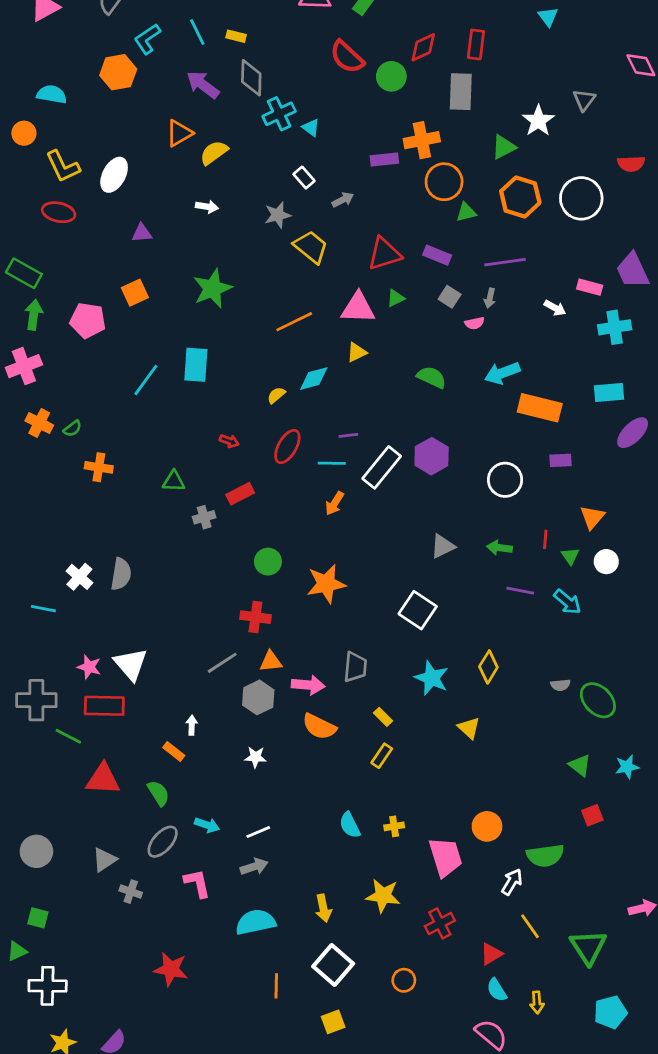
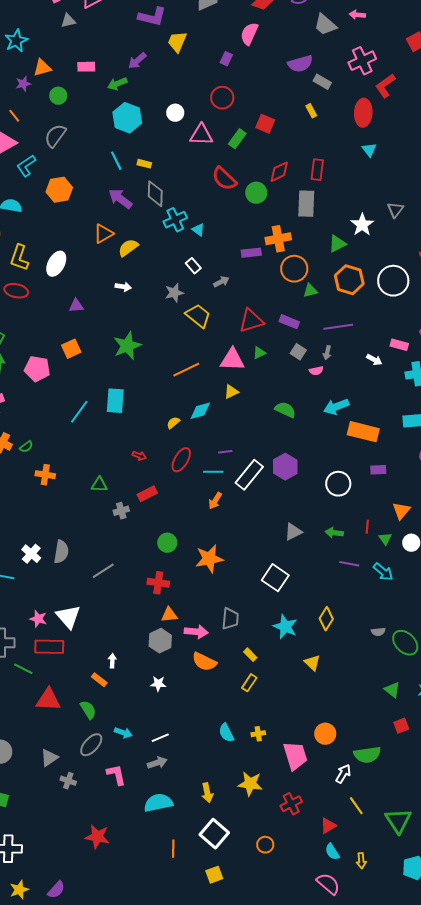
cyan L-shape: (147, 39) -> (26, 166), moved
yellow L-shape: (63, 166) -> (19, 258), turned 44
gray line: (222, 663) -> (103, 571), moved

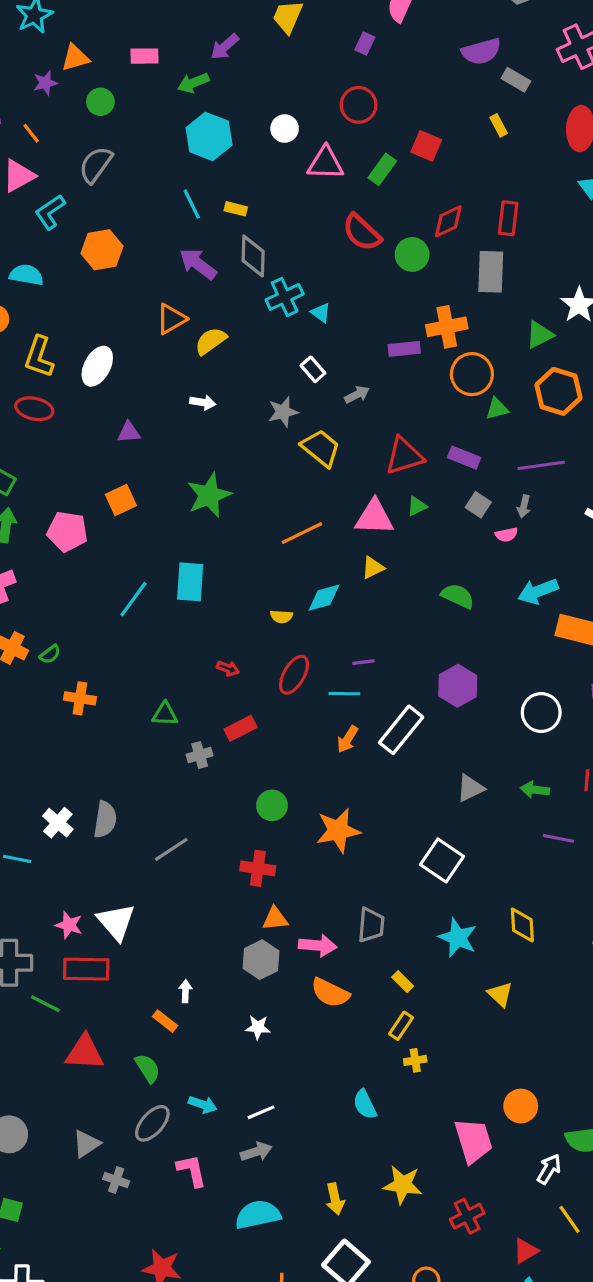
yellow semicircle: (173, 423) -> (281, 616), turned -136
white rectangle: (249, 475) -> (401, 730), moved
yellow diamond: (326, 619) -> (522, 925), turned -35
yellow cross: (258, 734) -> (415, 1060), moved

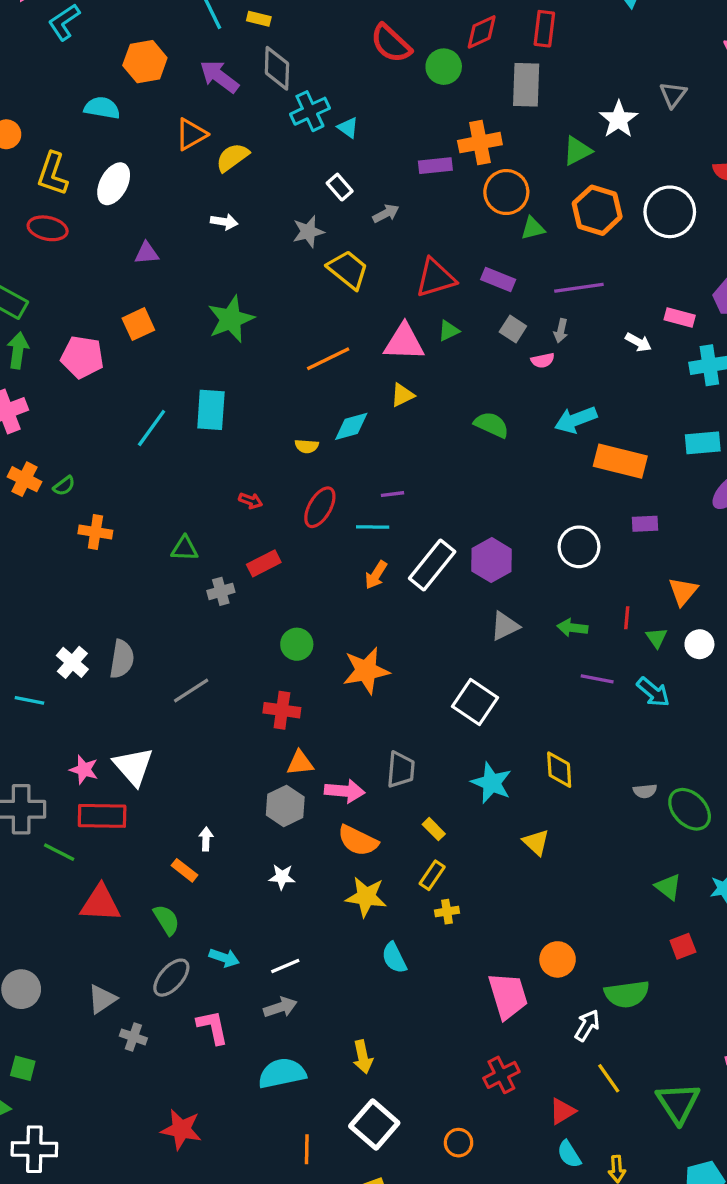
orange hexagon: (102, 250) -> (145, 62), moved
cyan semicircle: (26, 275) -> (102, 108), moved
purple hexagon: (458, 686) -> (492, 560), moved
yellow star: (403, 1185) -> (366, 897), moved

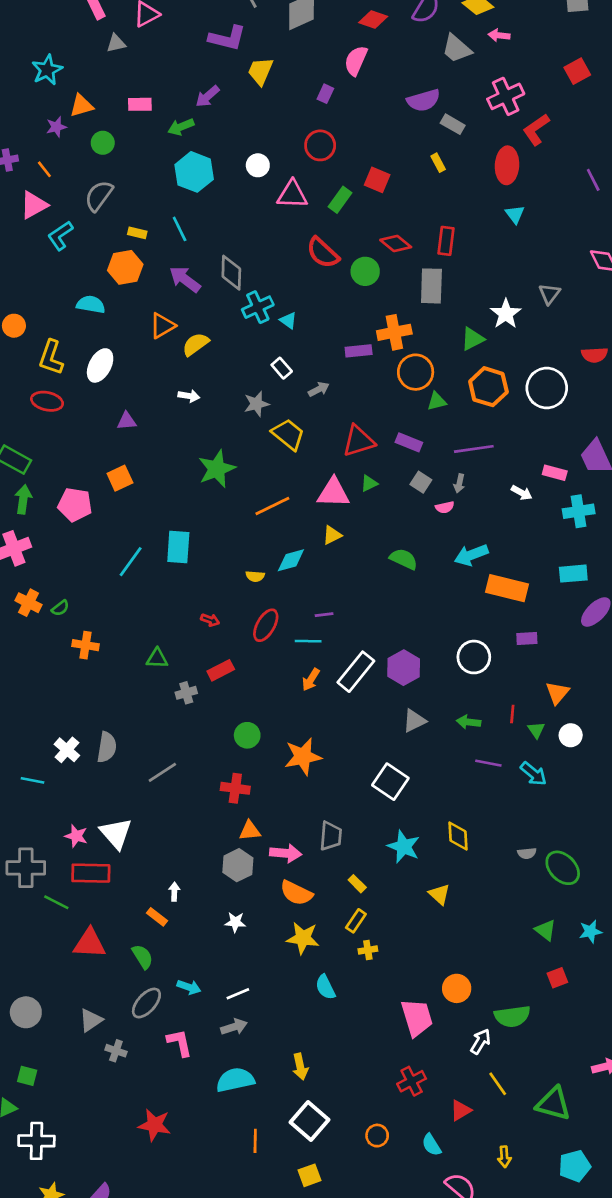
yellow rectangle: (259, 19) -> (137, 233), moved
red diamond: (482, 32) -> (396, 244), turned 64
green star: (231, 319) -> (217, 469), moved
green triangle: (678, 1103) -> (553, 1104), turned -42
cyan semicircle: (569, 1154) -> (431, 1145), moved

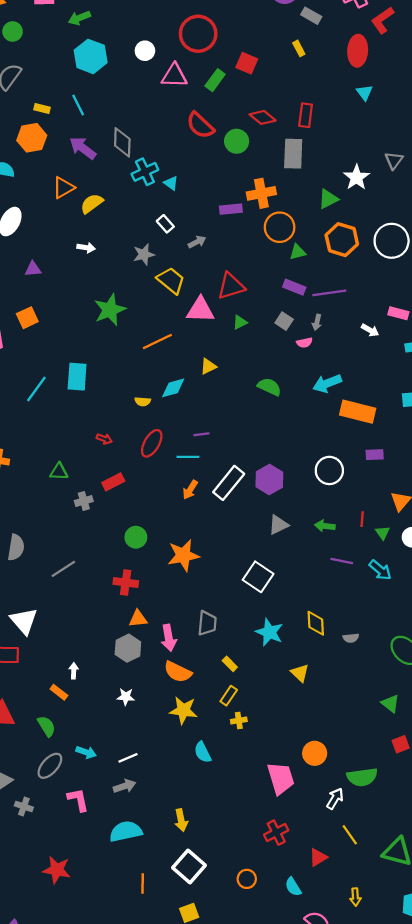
red circle: (320, 145) -> (198, 34), size x1.4
purple rectangle: (409, 442) -> (294, 287), moved
pink triangle: (333, 493) -> (200, 310), moved
pink arrow: (286, 853) -> (169, 638), turned 75
gray semicircle: (527, 853) -> (351, 638), moved

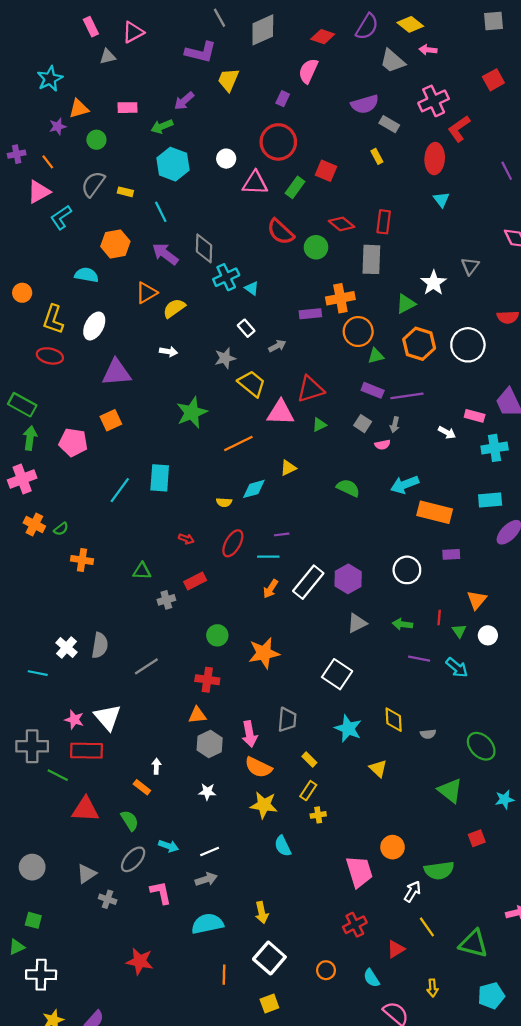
yellow rectangle: (42, 108) -> (125, 192), moved
purple triangle: (33, 269) -> (116, 373), size x1.8
orange triangle: (138, 619) -> (197, 715), moved
green triangle: (390, 704) -> (450, 791), moved, size x1.4

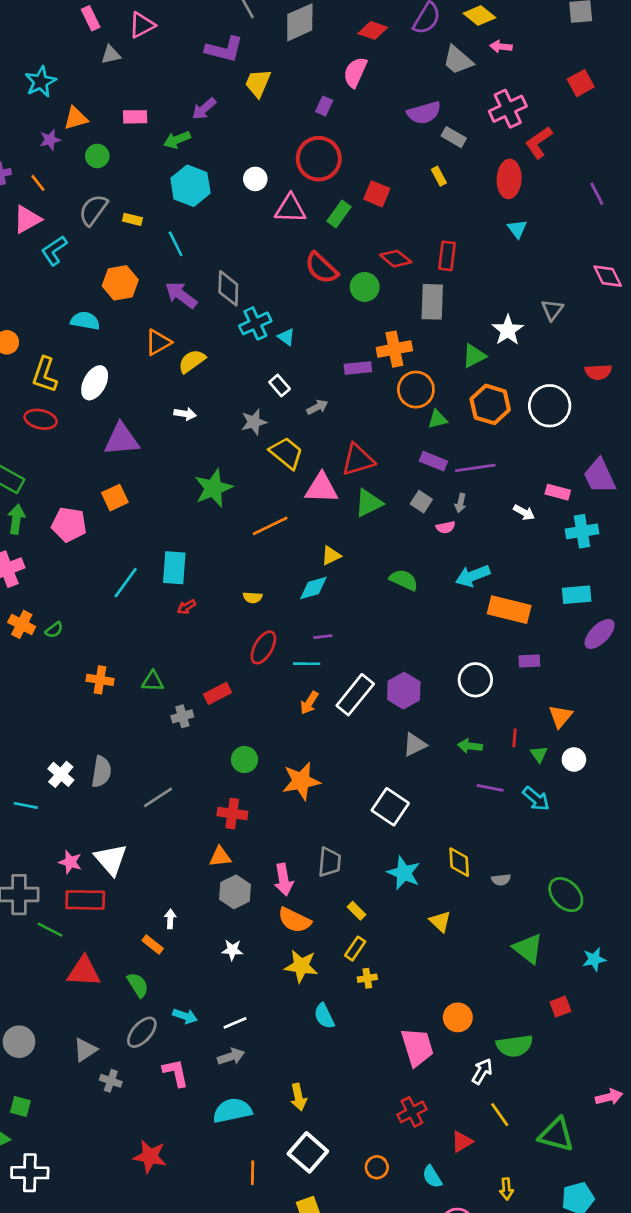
green triangle: (319, 425) -> (369, 503), size x1.6
cyan diamond: (254, 489) -> (313, 588), moved
red arrow: (186, 539) -> (186, 607), moved, turned 128
orange cross: (82, 560) -> (100, 680), moved

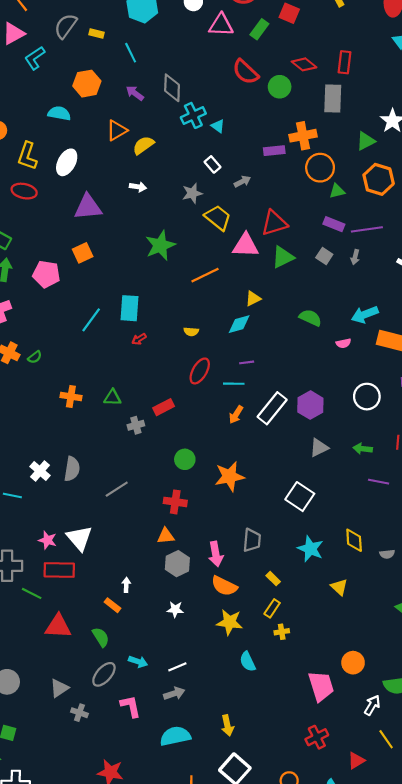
purple arrow: (181, 295) -> (135, 93), size x0.7
pink semicircle: (446, 527) -> (343, 343), moved

